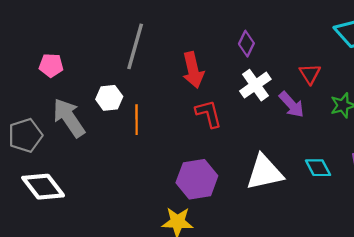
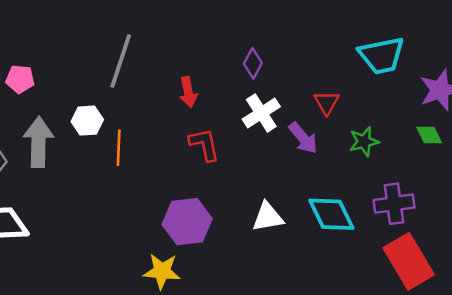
red arrow: (193, 70) -> (188, 92), size x0.7
gray arrow: (69, 118) -> (38, 142), turned 33
cyan diamond: (318, 168) -> (331, 214), size x1.5
white triangle: (265, 172) -> (268, 217), size x0.7

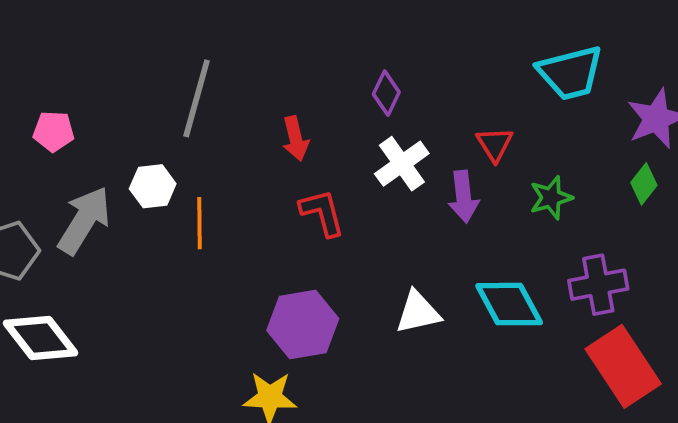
green diamond: (429, 135) -> (644, 184), turned 68
purple arrow: (303, 138) -> (463, 197), turned 36
gray arrow: (38, 142) -> (84, 220), turned 33

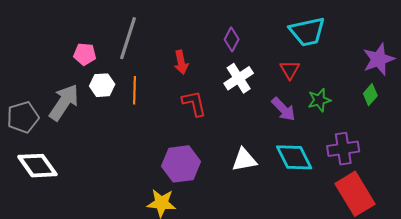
cyan trapezoid: (570, 73) -> (307, 32), moved
pink pentagon: (54, 131) -> (85, 54), moved
purple arrow: (463, 197) -> (283, 109), moved, turned -40
orange line: (200, 223) -> (134, 90), moved

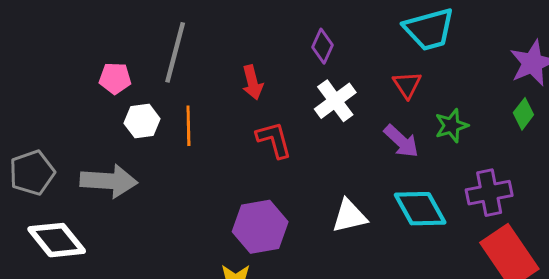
gray arrow: (64, 102) -> (109, 181), moved, turned 63

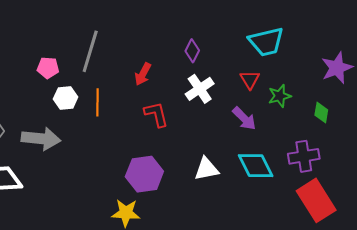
red arrow: (252, 82) -> (143, 74), turned 40
green diamond: (523, 114) -> (321, 113), moved, turned -30
green star: (451, 126) -> (280, 96), moved

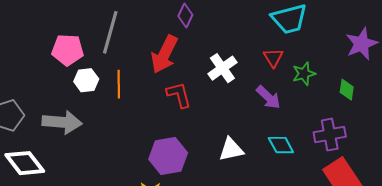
purple diamond: (192, 51) -> (185, 15), moved
pink pentagon: (48, 68) -> (68, 50), size x1.4
red arrow: (143, 74) -> (164, 54), size x1.6
cyan diamond: (256, 166) -> (281, 145), size x0.7

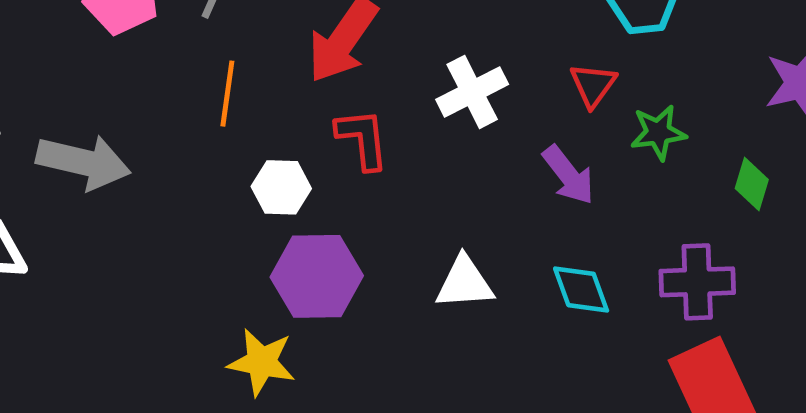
white hexagon: (86, 80) -> (281, 187), moved

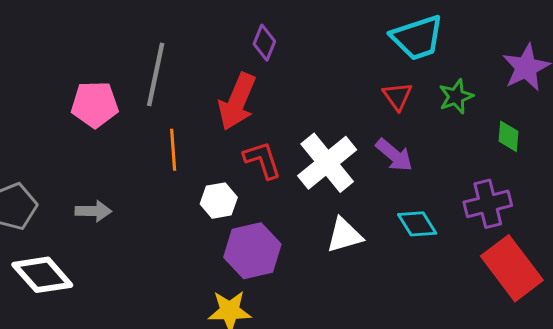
white cross: (472, 92) -> (327, 163), moved, size x1.4
green star: (658, 133) -> (456, 96), moved
gray arrow: (83, 162) -> (93, 211), size x0.6

